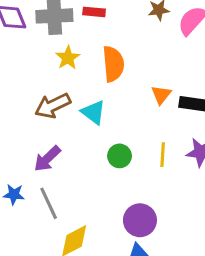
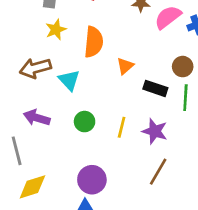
orange triangle: (161, 95) -> (125, 66), moved
purple arrow: (47, 159) -> (37, 118), moved, turned 50

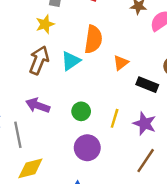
yellow star: (56, 30) -> (45, 24), moved
brown arrow: (35, 68) -> (39, 60), turned 124
cyan triangle: (69, 80) -> (71, 61), moved, turned 35
purple circle: (92, 180) -> (87, 148), moved

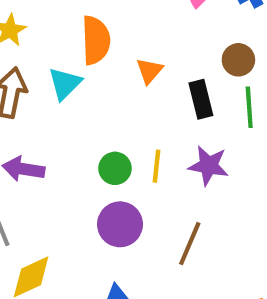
black rectangle: (147, 85) -> (201, 99), turned 65
green circle: (81, 111) -> (115, 168), moved
brown line: (146, 161) -> (190, 244), moved

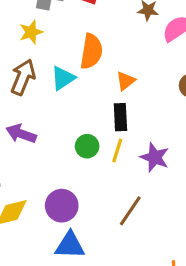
black rectangle: (201, 99) -> (120, 117), moved
purple circle: (120, 224) -> (62, 206), moved

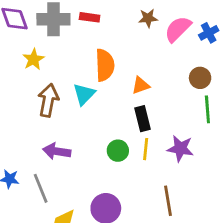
yellow star: (31, 32) -> (33, 59), moved
orange triangle: (126, 81) -> (141, 85), turned 30
brown line: (130, 211) -> (168, 201), turned -32

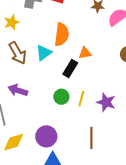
brown arrow: (48, 100) -> (18, 53), turned 130
black rectangle: (143, 119) -> (70, 68), moved, turned 36

